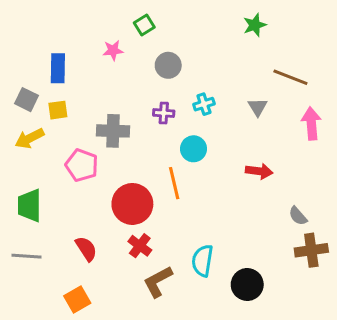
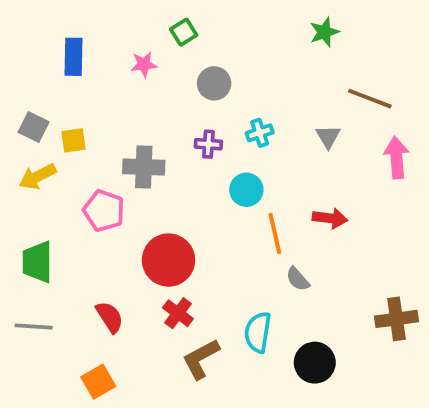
blue rectangle: (58, 68) -> (74, 57), moved
orange line: (174, 183) -> (275, 233), moved
gray semicircle: (298, 216) -> (298, 279), moved

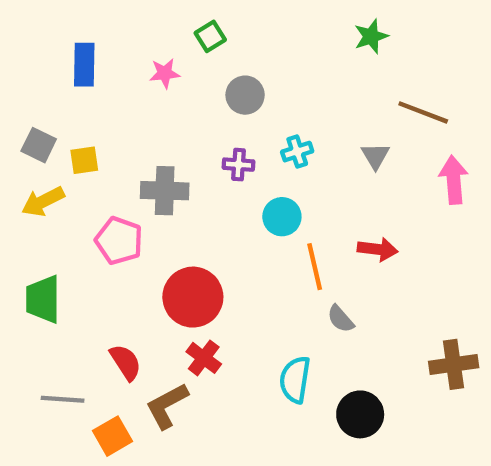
gray line: (34, 327) -> (63, 399), moved
brown L-shape: (201, 359) -> (167, 406), moved

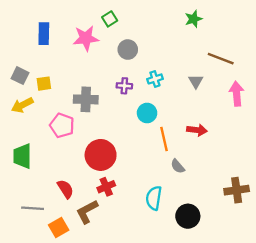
pink star: (165, 73) -> (86, 38), size x1.6
red cross: (204, 358) -> (106, 187), turned 30

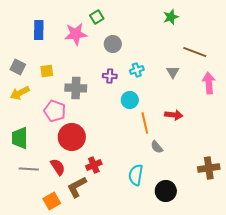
yellow square: (44, 84) -> (47, 71), moved
red circle: (101, 155) -> (72, 137), moved
gray line: (33, 208) -> (29, 169), moved

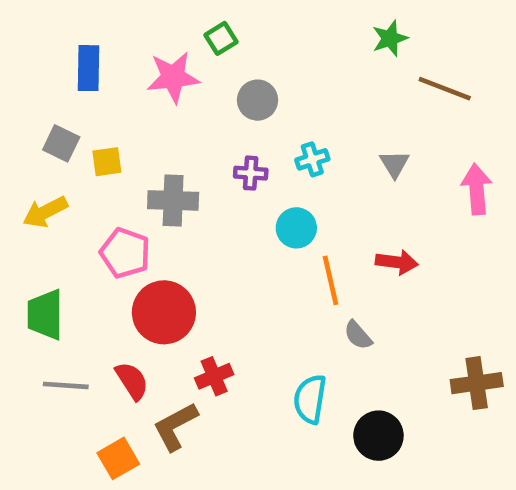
brown line: (195, 52) -> (445, 89), moved
gray square: (18, 67) -> (61, 143), moved

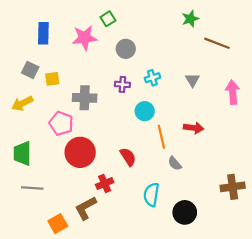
red semicircle: (132, 381) -> (128, 157), moved

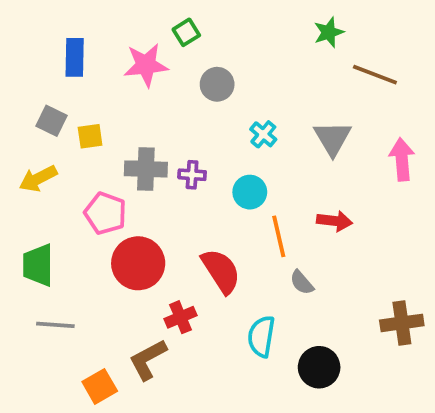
cyan cross: (152, 78) -> (263, 134), turned -32
gray triangle: (193, 80) -> (333, 138), size x1.5
purple cross: (122, 84) -> (192, 175), moved
red semicircle: (128, 157) -> (221, 271), size x1.4

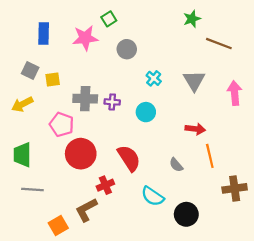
orange line: (279, 236) -> (210, 156), moved
cyan semicircle: (261, 336) -> (153, 196), turned -65

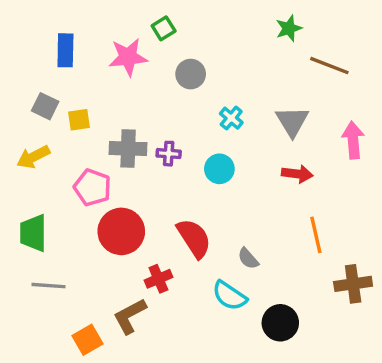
red arrow: (195, 129) -> (297, 174), moved
gray semicircle: (176, 165) -> (248, 258), moved

